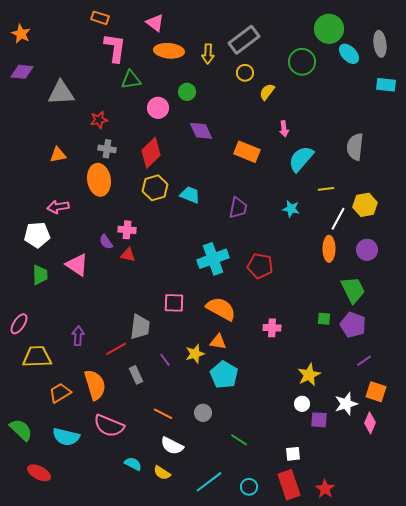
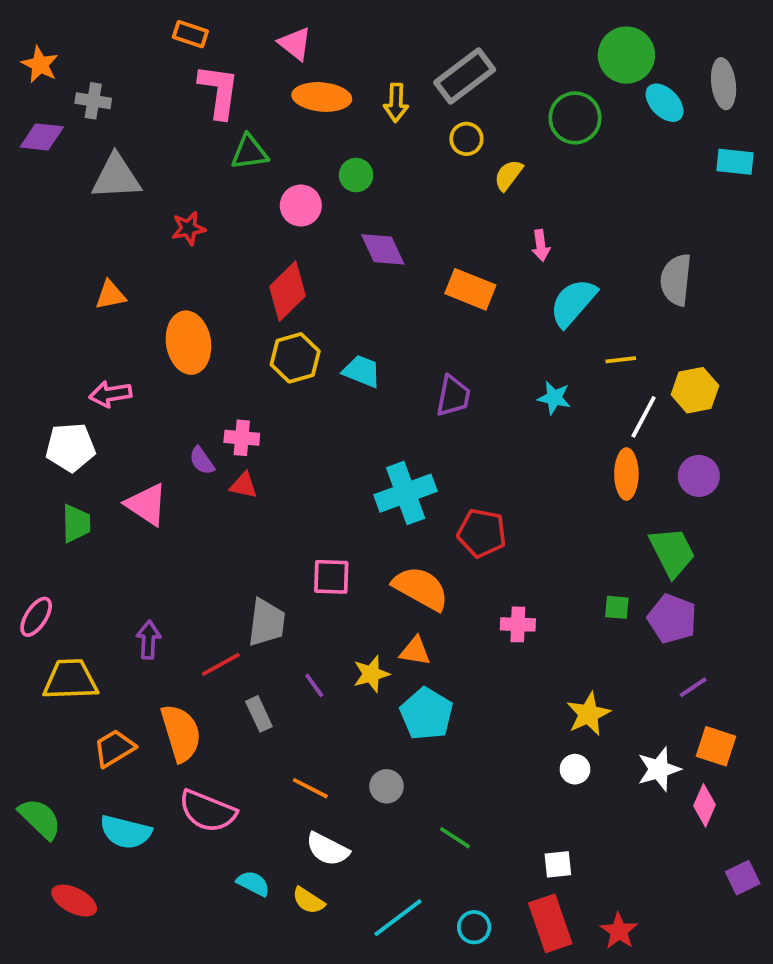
gray cross: (107, 149) -> (93, 101), moved
red pentagon: (260, 266) -> (482, 533), moved
purple square: (319, 420) -> (743, 878), moved, turned -30

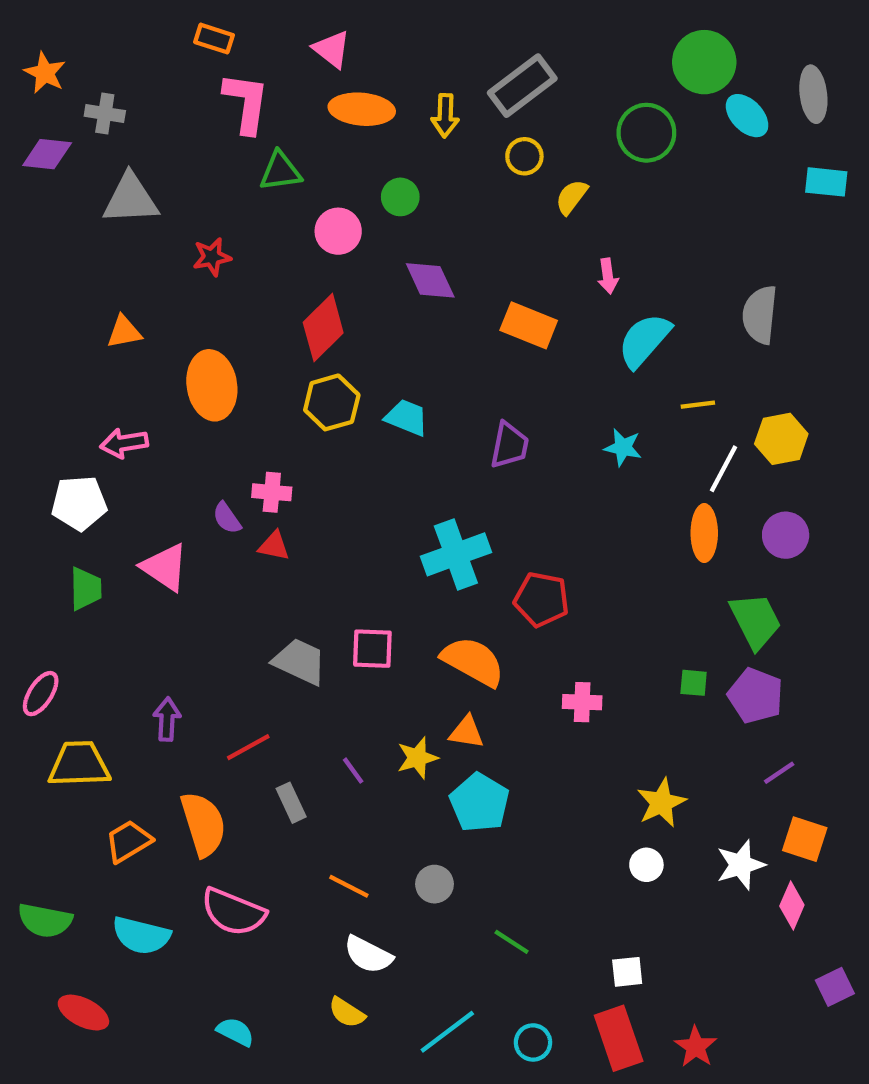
gray trapezoid: (267, 623) -> (300, 661), moved, turned -72
green semicircle: (40, 819) -> (45, 920), turned 147
cyan semicircle: (253, 883) -> (235, 1032), moved

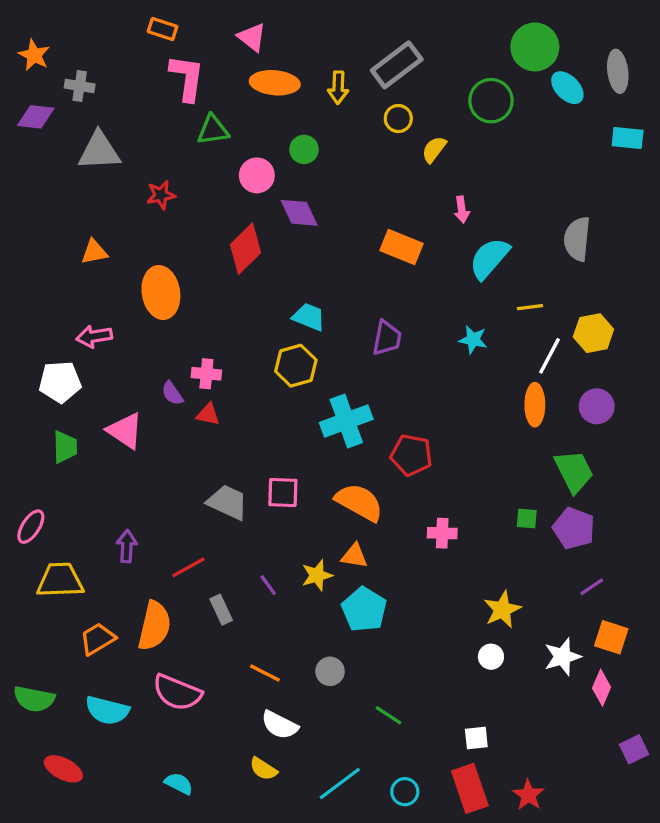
purple diamond: (430, 280) -> (299, 213), moved
yellow hexagon: (332, 402) -> (296, 366), moved
orange semicircle: (203, 824) -> (154, 626), turned 30

